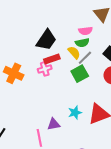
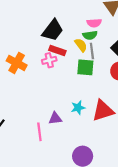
gray line: (85, 58) -> (92, 51), turned -56
red rectangle: (52, 59) -> (57, 50), turned 35
green square: (80, 74) -> (85, 67), turned 30

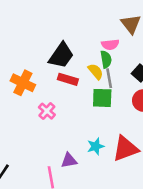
green semicircle: (90, 35) -> (106, 59), turned -88
pink cross: (49, 60) -> (47, 111), moved, turned -32
orange cross: (17, 63) -> (23, 83), moved

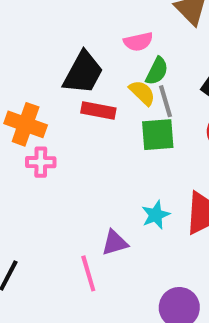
pink semicircle: (110, 45) -> (138, 42), moved
green semicircle: (106, 59) -> (157, 71), turned 42
pink cross: (47, 111) -> (41, 162), moved, turned -35

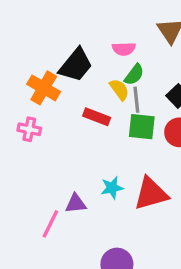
red rectangle: (98, 110) -> (97, 117), moved
orange cross: (26, 124) -> (44, 88), moved
green square: (158, 135) -> (142, 127), moved
pink line: (88, 273) -> (50, 224), turned 32

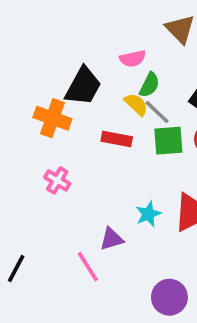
gray line: (136, 100) -> (157, 112), turned -30
pink cross: (29, 129) -> (57, 180), moved, turned 30
pink line: (50, 224) -> (88, 267), turned -48

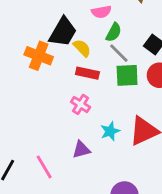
yellow semicircle: (136, 104) -> (82, 48), moved
pink cross: (57, 180) -> (81, 104), moved
pink line: (88, 267) -> (44, 167), moved

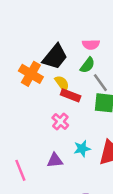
green semicircle: (114, 32) -> (87, 65), moved
yellow semicircle: (82, 48) -> (62, 83), moved

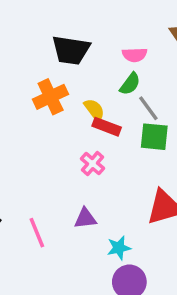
black trapezoid: (55, 57) -> (71, 50), moved, turned 60
orange cross: (31, 74) -> (51, 97), turned 35
cyan star: (82, 149) -> (119, 248), moved

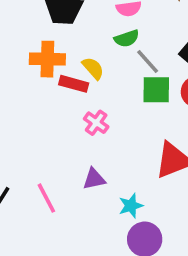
green semicircle: (130, 84) -> (127, 38), turned 40
orange cross: (51, 97) -> (47, 59), turned 32
red rectangle: (107, 127) -> (74, 84), moved

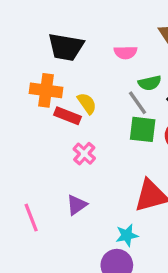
green semicircle: (127, 38) -> (150, 83), moved
purple triangle: (94, 179) -> (77, 205), turned -30
cyan star: (131, 206) -> (127, 235), moved

